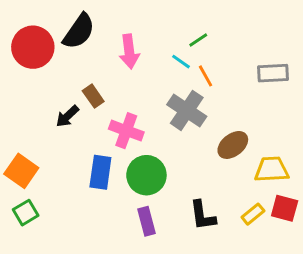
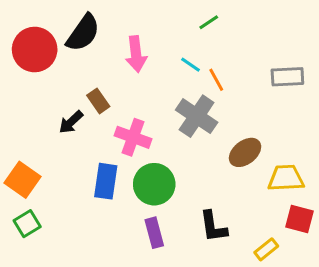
green line: (198, 40) -> (209, 22), moved
yellow rectangle: (253, 214) -> (266, 249), moved

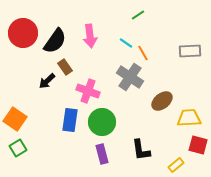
black semicircle: (83, 33) -> (55, 41), moved

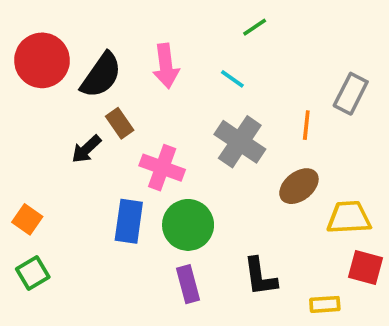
gray rectangle: (190, 51) -> (351, 94), turned -60
orange line: (143, 53) -> (306, 125), moved, turned 35
orange square: (15, 119) -> (27, 219), size x0.7
yellow rectangle: (176, 165) -> (325, 304), turned 35

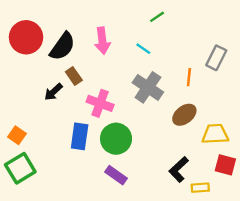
green square: (33, 273) -> (20, 168), size x1.5
black L-shape: (260, 277) -> (179, 169), moved, turned 55
purple rectangle: (188, 284) -> (116, 175), turned -40

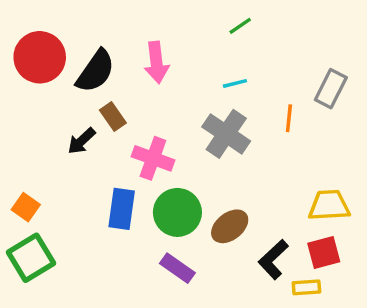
cyan line: (143, 49) -> (235, 83), moved, turned -49
brown ellipse: (184, 115) -> (230, 226), moved
red square: (225, 165) -> (324, 252), moved, turned -30

